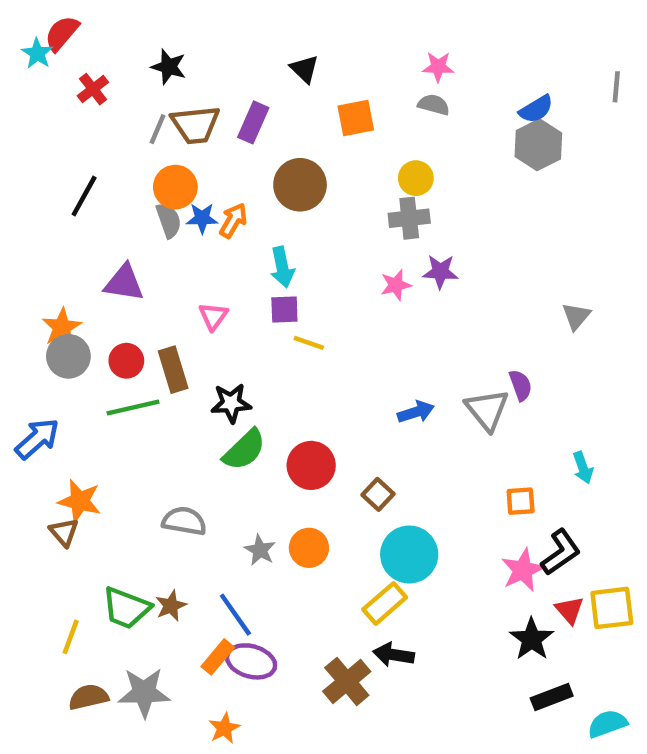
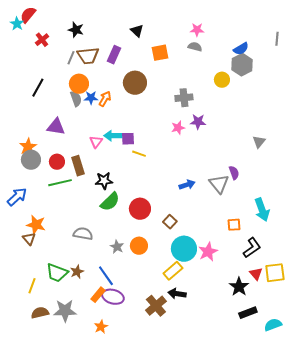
yellow circle: (416, 178) -> (222, 80), moved
cyan arrow: (282, 267) -> (113, 136), moved, turned 102
cyan arrow: (583, 468) -> (262, 210), size x1.6
pink star: (523, 570) -> (208, 252), moved

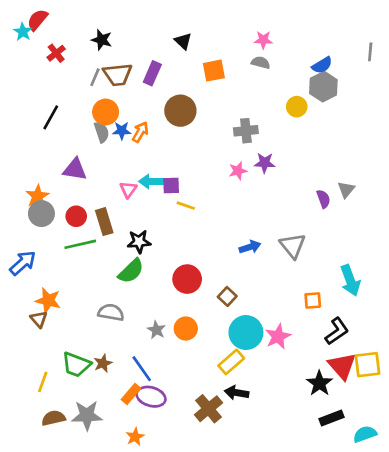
purple semicircle: (234, 173) -> (323, 199), moved
green semicircle: (110, 202) -> (131, 271), moved
red triangle: (256, 274) -> (342, 366), size x1.6

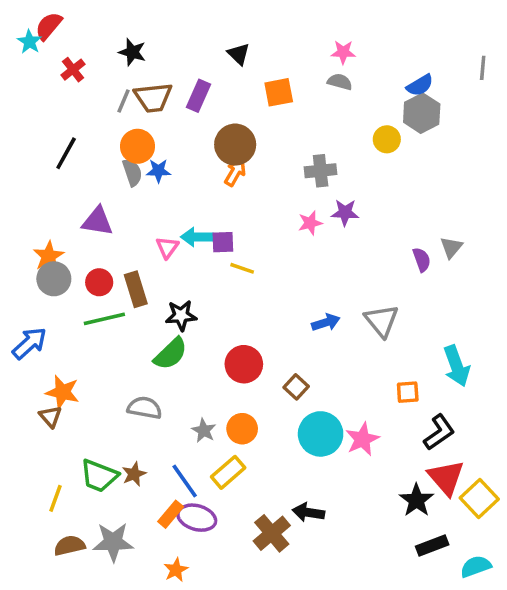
orange arrow: (140, 132) -> (235, 172), moved
yellow rectangle: (231, 362) -> (228, 472), moved
yellow square: (368, 365) -> (479, 498), moved, turned -36

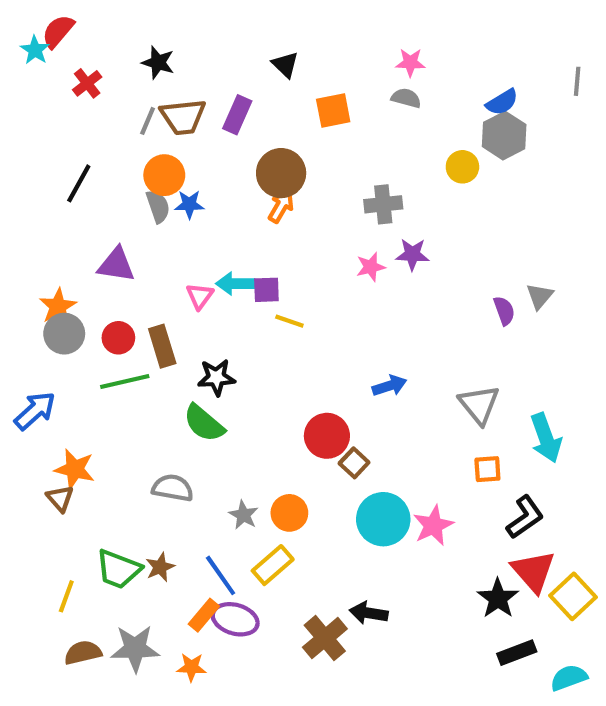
gray triangle: (382, 321) -> (479, 405), moved
green semicircle: (171, 354) -> (204, 423), turned 84
red circle: (244, 364) -> (327, 436), moved
orange star: (176, 570) -> (191, 667), moved, turned 30

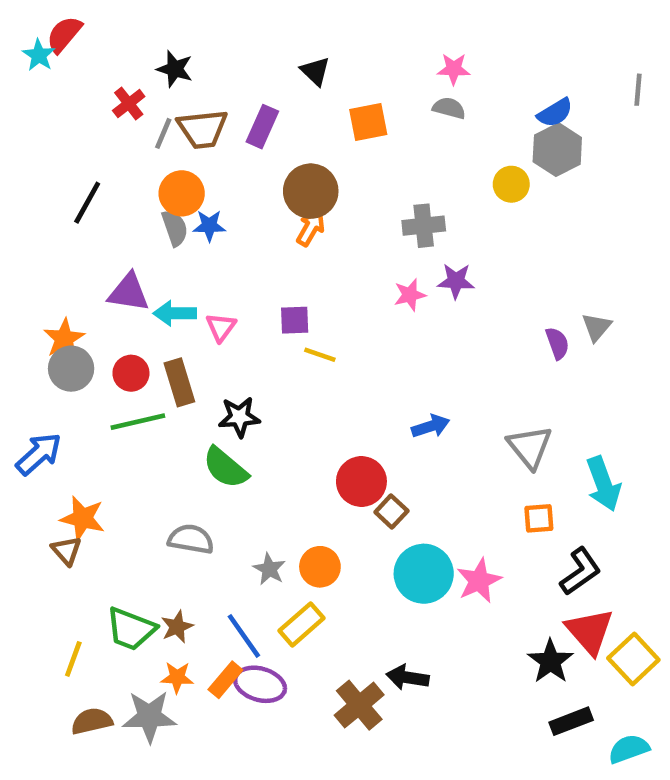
red cross: (87, 83) -> (129, 104), moved
cyan arrow: (235, 284) -> (175, 313), moved
orange star: (191, 667) -> (177, 677), moved

